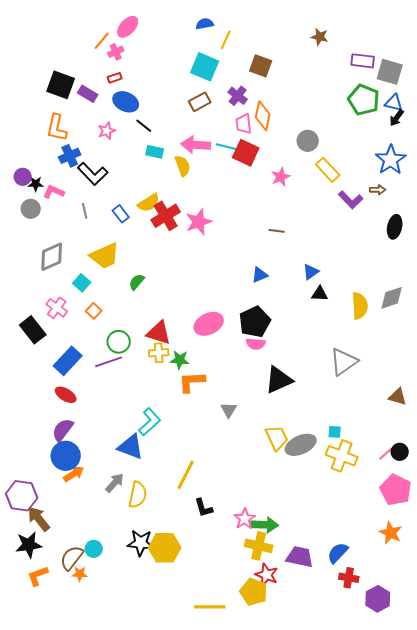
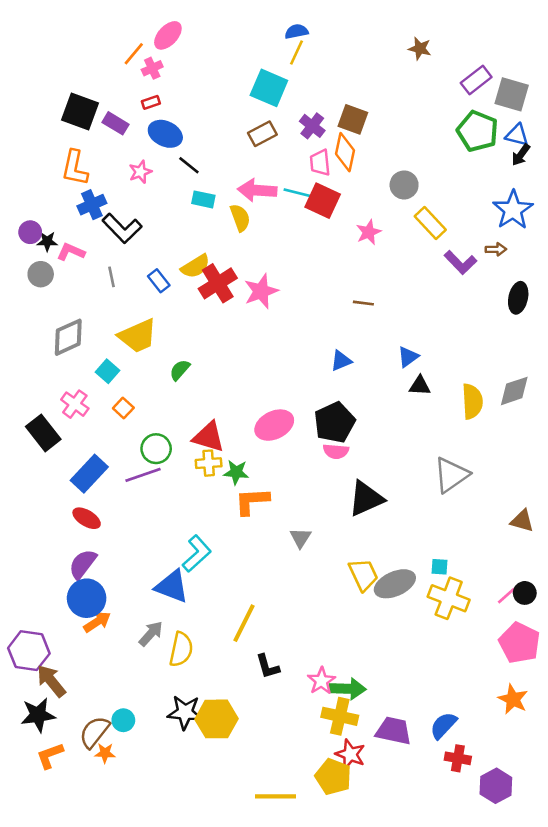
blue semicircle: (205, 24) -> (296, 31), moved
purple rectangle: (363, 61) -> (476, 80), turned -45
brown square: (261, 66) -> (353, 119), moved

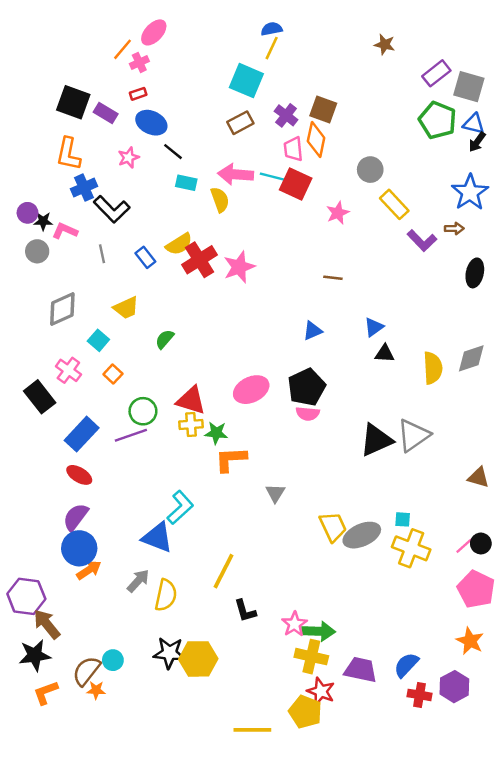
yellow trapezoid: (138, 336) -> (126, 308), size x0.7
black triangle: (366, 499) -> (376, 440), moved
purple hexagon: (496, 786) -> (454, 687), moved

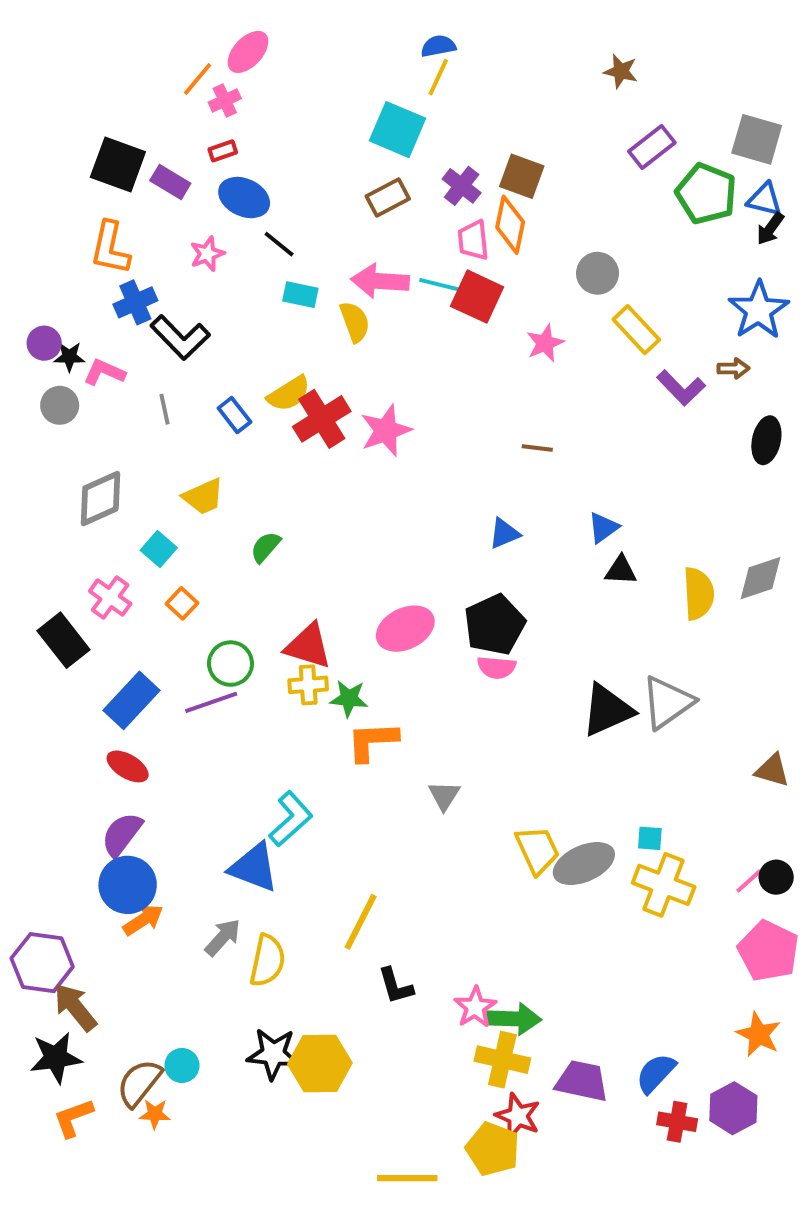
purple rectangle: (436, 73) -> (652, 147), moved

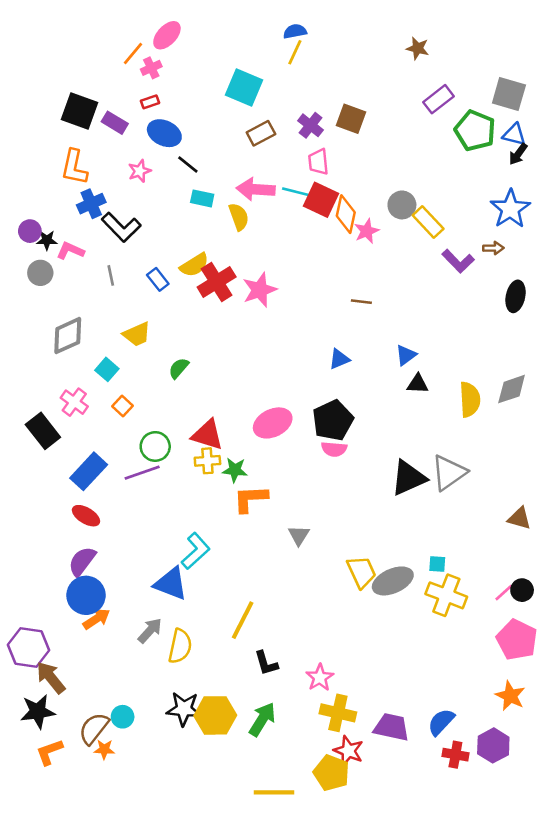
cyan square: (398, 130) -> (244, 87), moved
orange diamond: (510, 225) -> (346, 214), moved
gray circle: (598, 273) -> (402, 205), moved
green arrow: (514, 1019) -> (262, 719), moved, turned -60

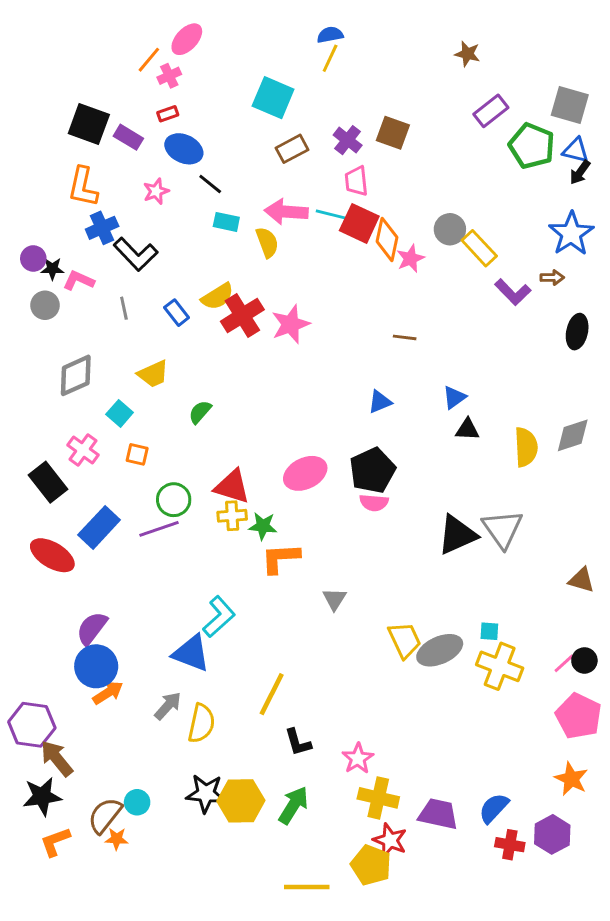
orange square: (123, 406) -> (137, 454), turned -30
gray triangle: (449, 473) -> (503, 529), turned -30
red ellipse: (86, 516) -> (52, 555), moved, size x1.4

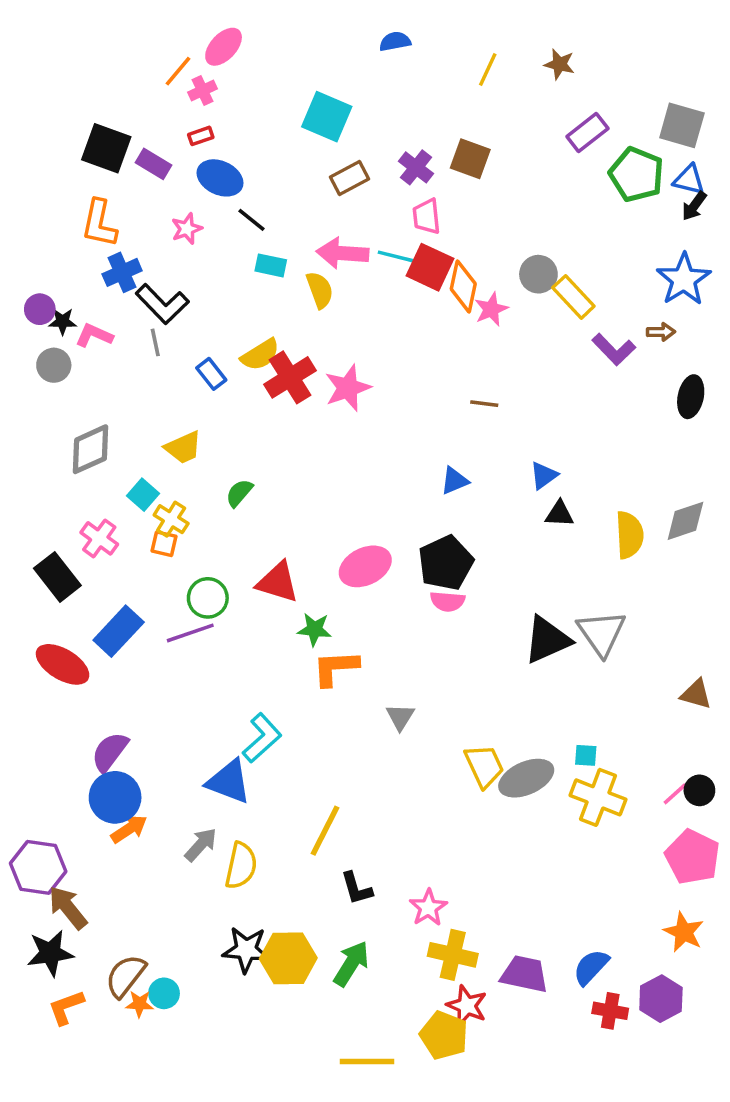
yellow line: (330, 58) -> (488, 69), moved
gray line: (124, 308) -> (155, 342), moved
yellow cross: (232, 516) -> (171, 519), moved, turned 36
cyan circle: (137, 802) -> (164, 993), moved

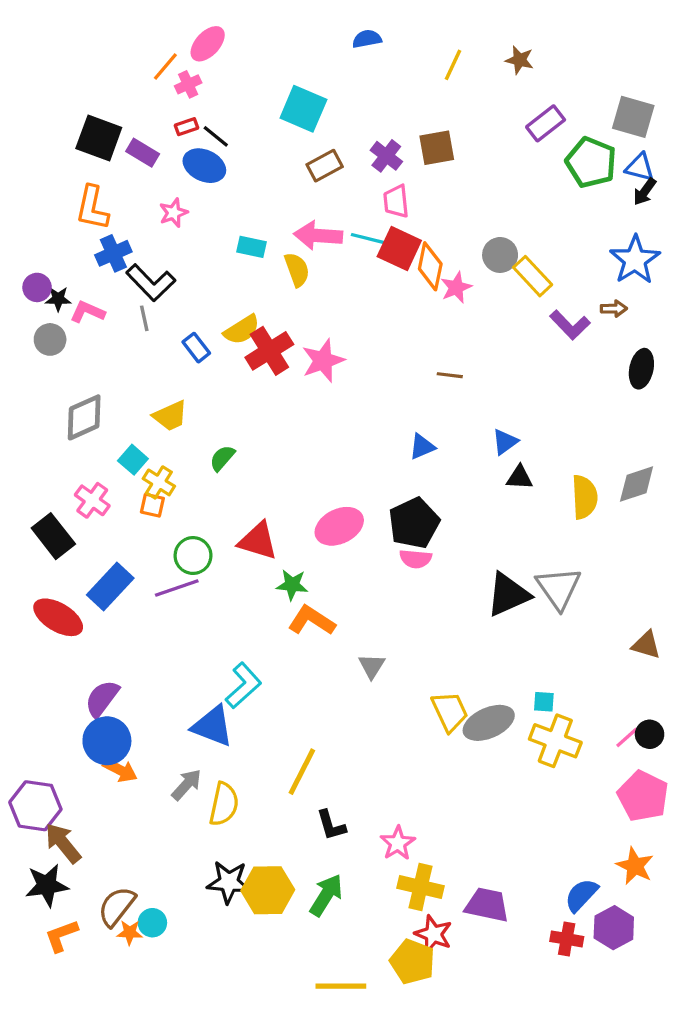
brown square: (470, 159) -> (437, 148), turned -30
black line: (252, 220) -> (216, 136), moved
orange L-shape: (335, 668) -> (312, 621), turned 36
orange arrow: (129, 829) -> (120, 770), turned 60
blue semicircle: (591, 967) -> (581, 895), moved

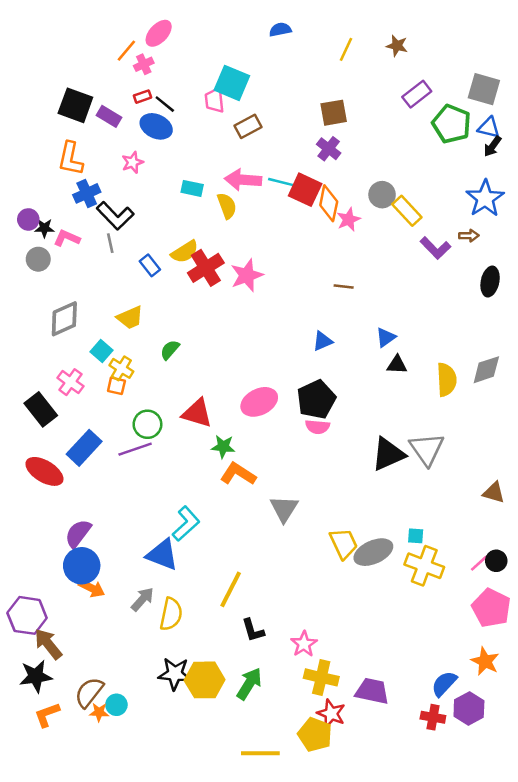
purple cross: (386, 156) -> (329, 149), moved
pink trapezoid: (396, 201) -> (214, 100), moved
gray triangle: (372, 666) -> (284, 509), size x1.4

